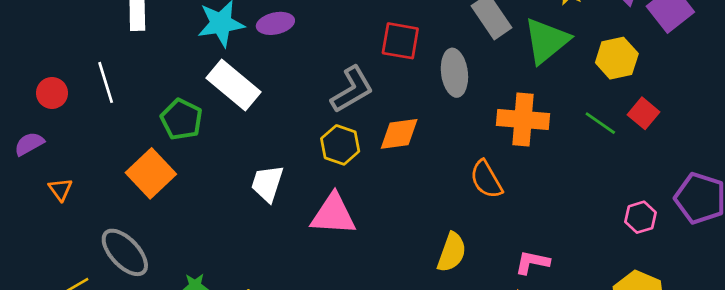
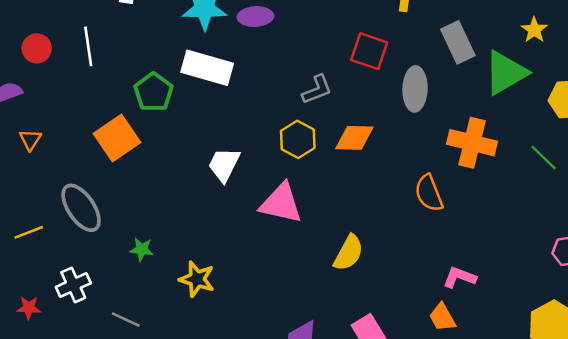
white rectangle: (233, 85) -> (207, 68), turned -33
gray L-shape: (352, 90) -> (317, 90), size x0.7
yellow semicircle: (452, 252) -> (349, 253), moved

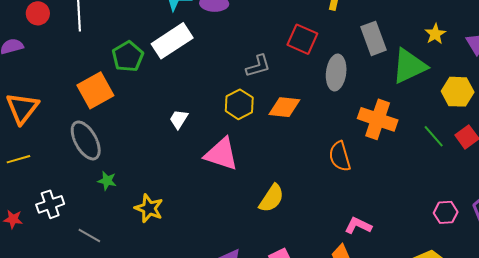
white rectangle: (207, 68) -> (172, 41), turned -54
orange triangle: (30, 140) -> (22, 108), moved, size x1.8
white trapezoid: (224, 165) -> (179, 119), size x0.7
gray ellipse: (81, 208) -> (86, 140), moved

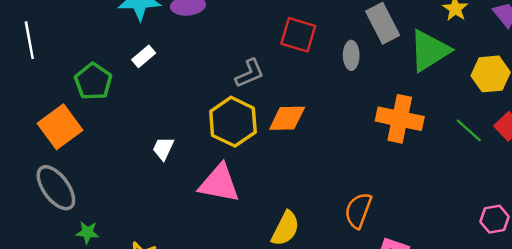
white rectangle: (172, 41) -> (144, 56), size x0.5
gray ellipse: (336, 73) -> (351, 55), moved, size x0.7
yellow hexagon: (239, 104) -> (233, 122), size x1.4
orange semicircle: (340, 156) -> (358, 210), moved, turned 44

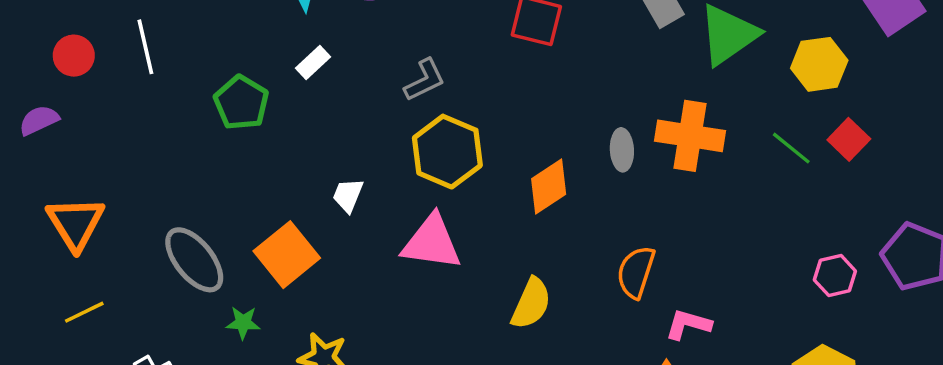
gray ellipse: (351, 55) -> (622, 150), moved
gray L-shape: (250, 73) -> (425, 80), moved
orange diamond: (287, 118) -> (549, 186), moved, turned -30
orange square: (60, 127) -> (287, 255), moved

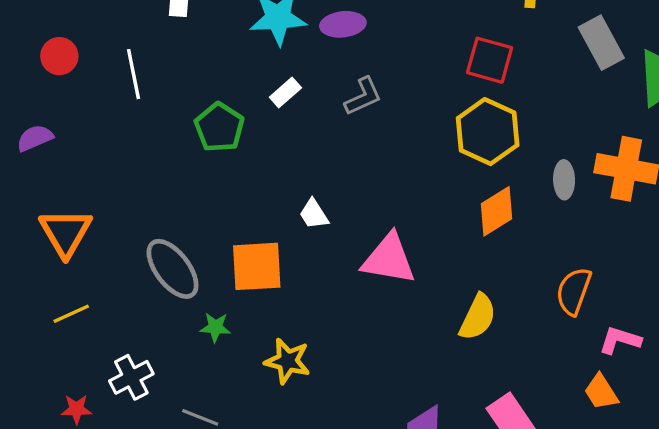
red circle: (74, 56) -> (59, 56), moved
gray L-shape: (425, 80) -> (363, 96), moved
yellow hexagon: (447, 152) -> (488, 132), moved
white trapezoid: (348, 195) -> (314, 214), turned -56
orange square: (287, 255) -> (257, 266), turned 34

